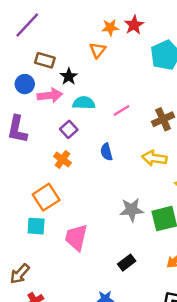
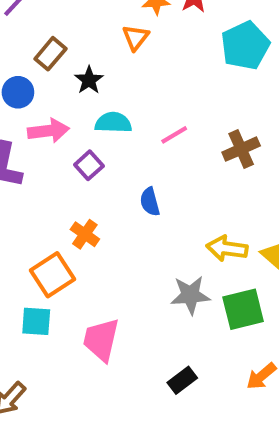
brown rectangle: (45, 60) -> (50, 54), turned -66
pink arrow: (50, 95) -> (48, 131), moved
yellow arrow: (154, 158) -> (227, 248), moved
orange cross: (62, 159) -> (85, 234), moved

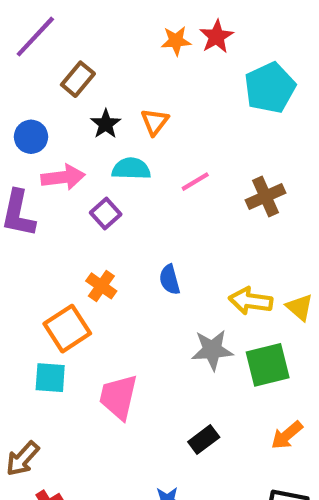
orange triangle: (136, 37) -> (155, 122), moved
brown rectangle: (50, 54) -> (78, 79), moved
blue semicircle: (150, 202) -> (170, 280), moved

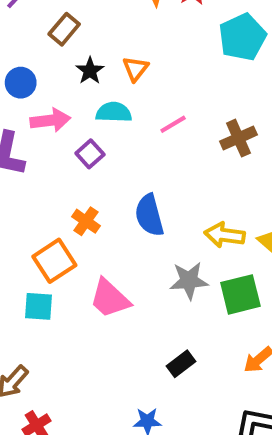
blue semicircle: (170, 280) -> (149, 215), size x1.5
pink trapezoid: (118, 397) -> (110, 298), moved, turned -60

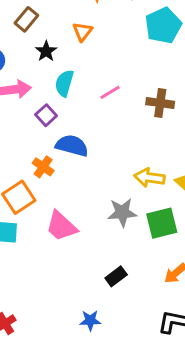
orange triangle: (135, 69) -> (83, 32), moved
cyan semicircle: (114, 112) -> (64, 83), turned -76
brown cross: (238, 138) -> (160, 103), turned 32
blue semicircle: (149, 215) -> (72, 146), moved, turned 120

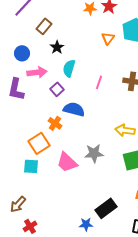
orange triangle: (83, 32) -> (108, 38), moved
pink line: (110, 92) -> (99, 82), moved, turned -40
gray star: (122, 212) -> (94, 153), moved
black rectangle: (116, 276) -> (106, 208), moved, size x1.5

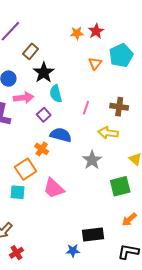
black star: (57, 47) -> (44, 72), size x1.5
cyan semicircle: (69, 68) -> (56, 94), turned -30
yellow arrow: (125, 130) -> (108, 133), moved
gray star: (94, 153) -> (92, 160), moved, turned -30
black rectangle: (106, 208) -> (93, 235), turned 30

